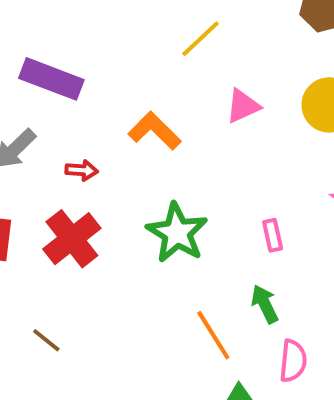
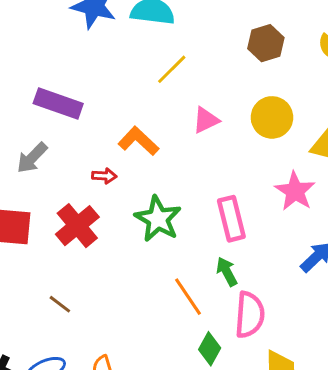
red arrow: (82, 170) -> (104, 176), moved
pink rectangle: (273, 235) -> (231, 219), size x1.8
pink semicircle: (293, 361) -> (250, 315), size x1.4

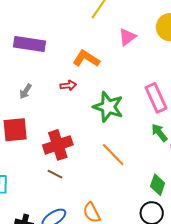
gray arrow: (32, 158) -> (25, 91), moved, size x0.7
red cross: (77, 226) -> (58, 145), moved, turned 32
orange line: (188, 297) -> (113, 155), moved

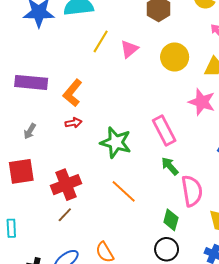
pink triangle: (127, 37) -> (129, 49), moved
orange L-shape: (86, 59) -> (73, 93), moved, turned -80
brown line: (55, 174) -> (65, 215), turned -70

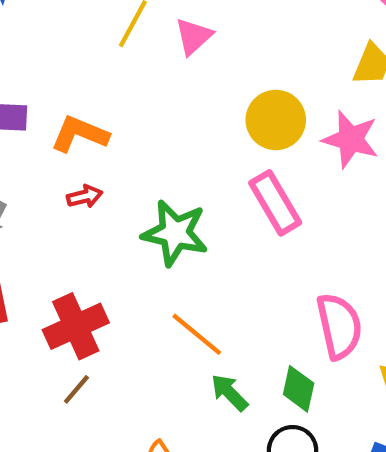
yellow circle: (175, 57) -> (276, 120), moved
orange L-shape: (73, 93) -> (80, 134), turned 76
green arrow: (170, 166) -> (229, 393), moved

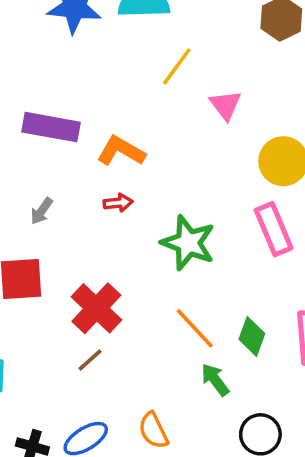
pink triangle: (194, 36) -> (225, 105), moved, turned -32
red cross: (76, 326) -> (96, 308), turned -30
green diamond: (299, 389) -> (252, 336), moved

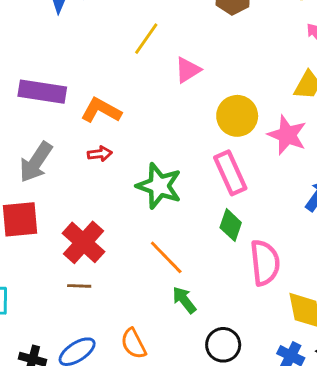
pink triangle: (225, 105) -> (188, 70), turned 36
gray arrow: (42, 211) -> (36, 162), size x1.8
green diamond: (252, 336) -> (231, 225), moved
brown line: (90, 360) -> (79, 286), turned 45

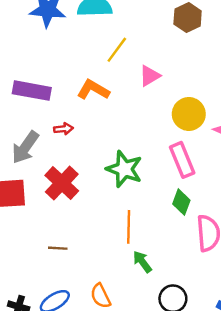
orange L-shape: (101, 110) -> (93, 90), moved
red arrow: (100, 154) -> (64, 129), moved
red cross: (84, 242) -> (62, 183), moved
orange line: (166, 257) -> (129, 227), turned 44

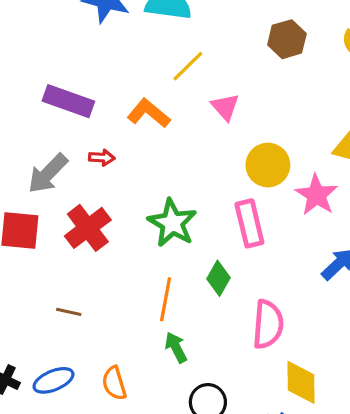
pink triangle: (150, 76) -> (225, 107), turned -50
green diamond: (181, 202) -> (219, 278), moved

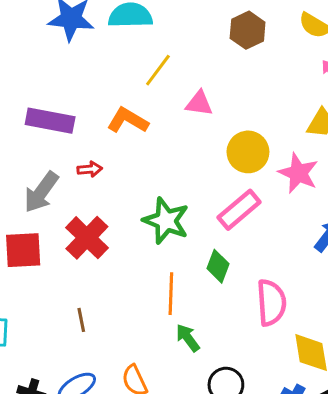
pink triangle: (225, 107) -> (199, 103), turned -32
pink rectangle: (249, 223) -> (239, 210), turned 72
brown line: (69, 312) -> (81, 320), turned 75

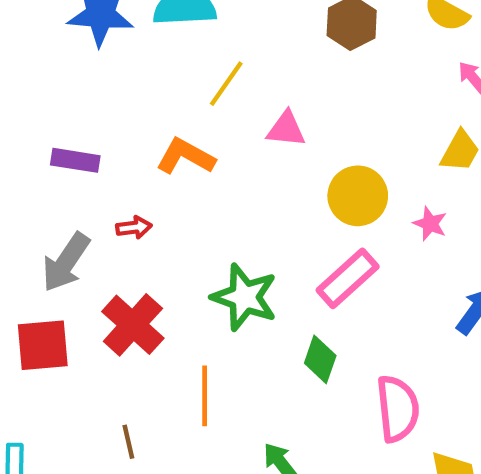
purple rectangle: (50, 121) -> (75, 160), size x0.7
pink star: (298, 173) -> (430, 224), size x0.6
orange line: (171, 294) -> (205, 396), moved

